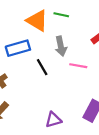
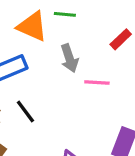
black line: (42, 67) -> (25, 111), moved

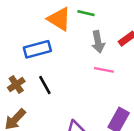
gray arrow: (69, 58) -> (98, 42), moved

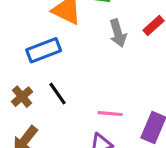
pink line: (104, 70) -> (110, 114), moved

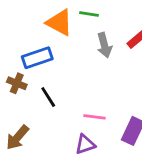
brown cross: (22, 97) -> (17, 83), moved, turned -30

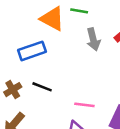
brown cross: (17, 83) -> (13, 90), moved, turned 36
black line: (48, 97) -> (42, 87), turned -36

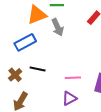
orange triangle: (52, 19) -> (37, 15), turned -40
gray arrow: (93, 39) -> (58, 27), moved

